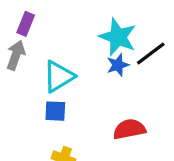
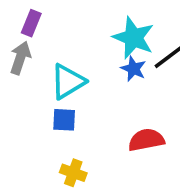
blue star: (118, 65) -> (133, 69), turned -30

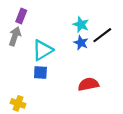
cyan star: (133, 38) -> (81, 25), size x0.7
yellow cross: (73, 173) -> (18, 103), moved

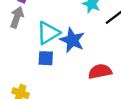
blue star: (81, 43) -> (72, 40), moved, size x1.5

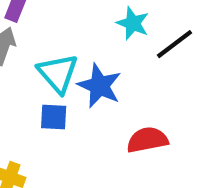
cyan triangle: (48, 33) -> (58, 73), turned -40

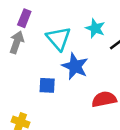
cyan triangle: (58, 73) -> (59, 38), moved

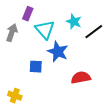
purple rectangle: (24, 18) -> (28, 14), moved

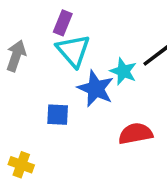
purple rectangle: (28, 14) -> (63, 23), moved
cyan star: (74, 22) -> (123, 71), moved

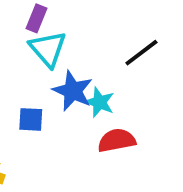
cyan star: (123, 71) -> (99, 102), moved

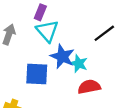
blue square: (31, 119) -> (37, 74), size x1.5

